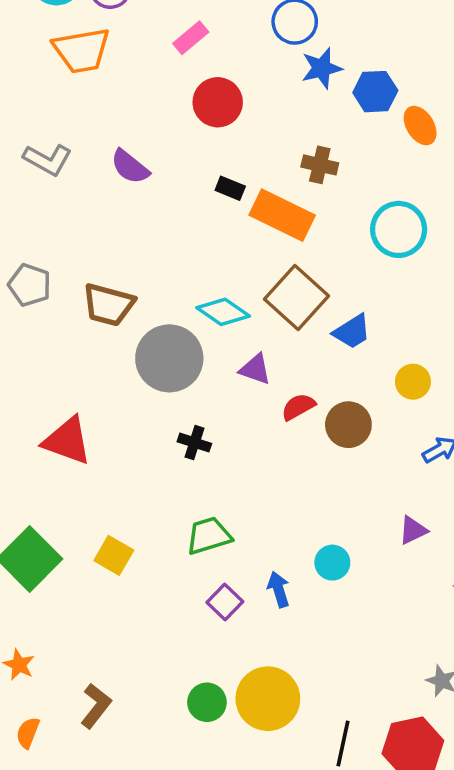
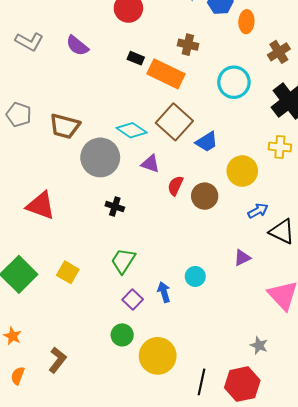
orange ellipse: (420, 126) -> (246, 22), turned 35
yellow circle: (413, 382) -> (242, 171), size x1.5
red semicircle: (298, 407) -> (175, 186), turned -36
green trapezoid: (209, 536) -> (123, 261), turned -40
green circle: (207, 702) -> (122, 335), moved

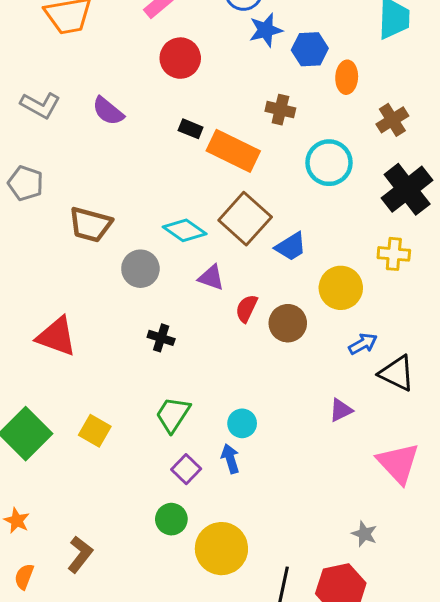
brown cross: (188, 45) -> (280, 110), moved
gray pentagon: (19, 115) -> (26, 183), moved
gray circle: (100, 157) -> (140, 269), size x0.7
cyan circle: (195, 276) -> (242, 423), moved

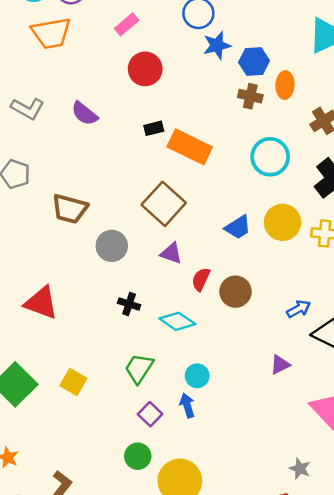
brown cross: (280, 110) -> (250, 96), moved
black rectangle: (191, 129) -> (154, 128), turned -36
brown square: (245, 219) -> (164, 204), moved
cyan diamond: (185, 230) -> (177, 321), moved
yellow circle: (341, 288) -> (283, 222), moved

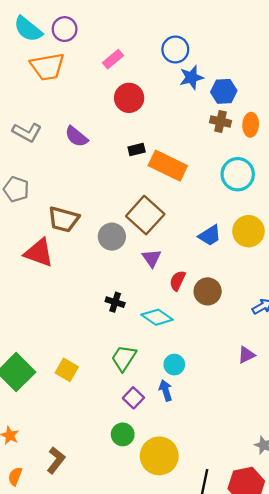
orange ellipse: (285, 85) -> (251, 125), moved
gray circle: (112, 246) -> (112, 237), moved
purple triangle: (171, 253) -> (152, 258), turned 36
red triangle: (41, 303) -> (39, 253), moved

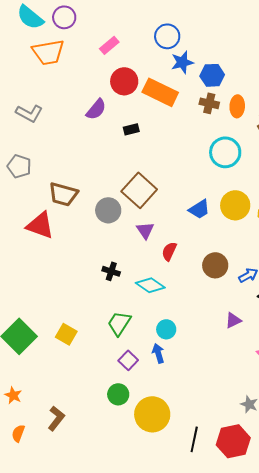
purple semicircle: (76, 137) -> (96, 109), moved, turned -90
orange rectangle: (168, 166) -> (160, 92), moved
brown circle: (208, 291) -> (215, 265), moved

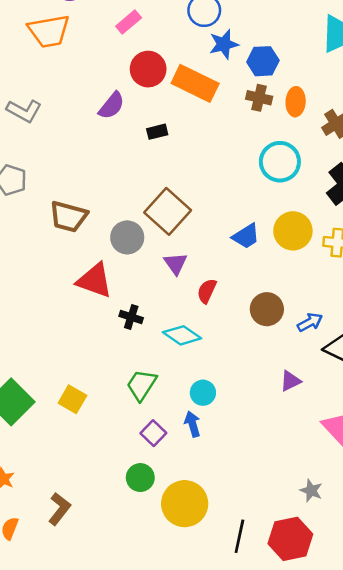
red triangle: (40, 225) -> (95, 280), moved

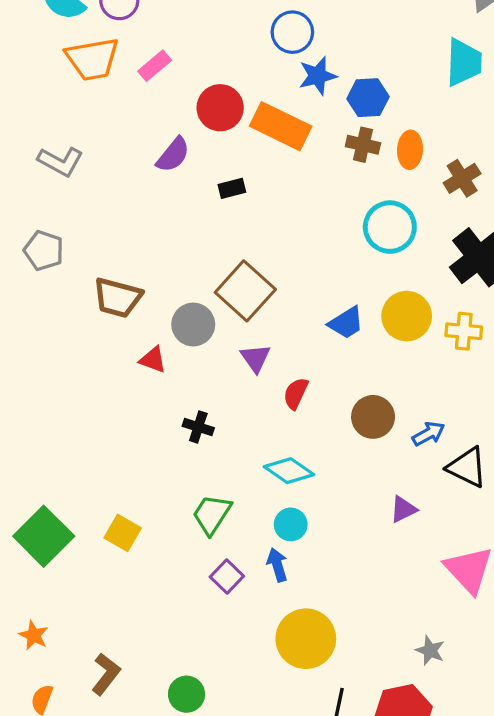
pink rectangle: (129, 22) -> (155, 66), moved
red triangle: (95, 280) -> (153, 360), moved, size x0.6
cyan diamond: (182, 335) -> (289, 471), moved
green circle: (140, 478) -> (187, 694), moved
yellow circle: (185, 504) -> (306, 639), moved

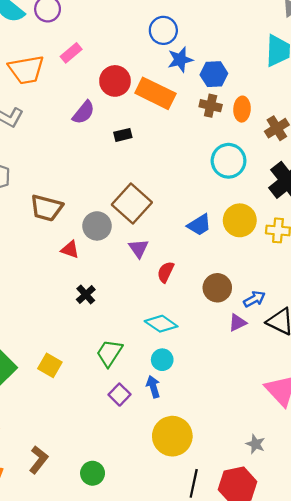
orange trapezoid: (92, 59) -> (26, 70), moved
black cross: (198, 427) -> (86, 295), moved, turned 30
purple triangle: (403, 509) -> (238, 323), moved

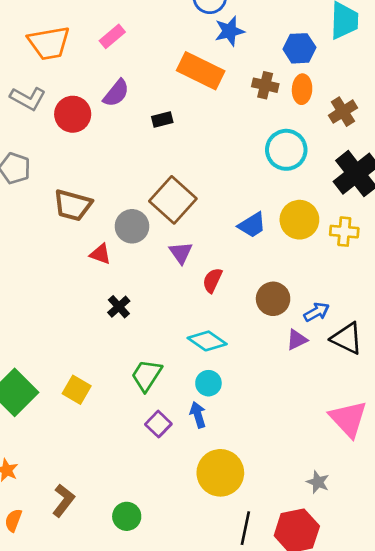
pink rectangle: (71, 53) -> (112, 36), moved
blue hexagon: (214, 74) -> (299, 48), moved
red circle: (115, 81) -> (73, 114), moved

